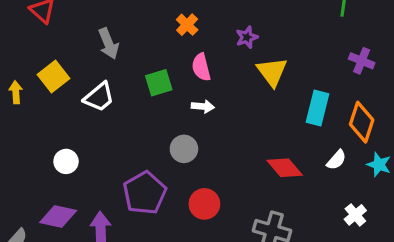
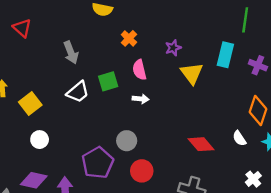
yellow square: (53, 77) -> (30, 104), moved
white trapezoid: (99, 97) -> (78, 92), moved
cyan rectangle: (318, 108) -> (225, 55), moved
gray circle: (184, 149) -> (127, 141), moved
white semicircle: (336, 160) -> (239, 138), turned 105

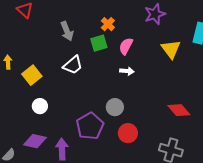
orange cross: (129, 38) -> (108, 24), moved
purple star: (173, 48) -> (155, 14), moved, size x1.5
pink semicircle: (139, 70) -> (126, 46), turned 42
green square: (108, 81) -> (99, 43), moved

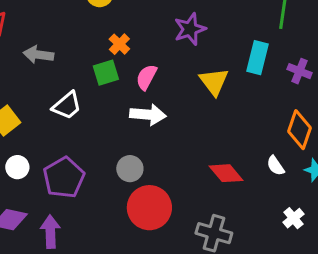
gray arrow: (67, 31) -> (38, 55), moved, turned 120
white arrow: (127, 71) -> (148, 115), size x1.6
purple pentagon: (90, 126) -> (64, 178), moved
red circle: (128, 133) -> (149, 208), size x1.5

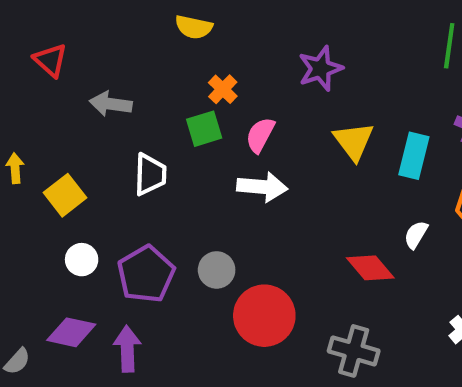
cyan rectangle: (257, 58) -> (414, 156), moved
white trapezoid: (67, 106) -> (150, 174), turned -48
white semicircle: (275, 166) -> (416, 235), moved, turned 65
gray circle: (130, 169) -> (217, 270), moved

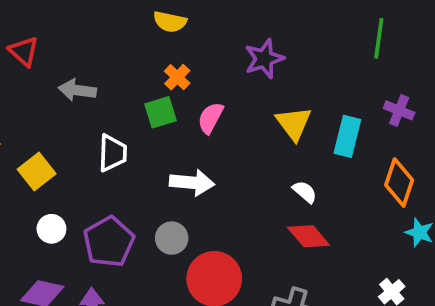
yellow semicircle: (194, 27) -> (170, 22), moved
white arrow: (262, 187) -> (192, 183), moved
white semicircle: (416, 235) -> (305, 192), moved, turned 100

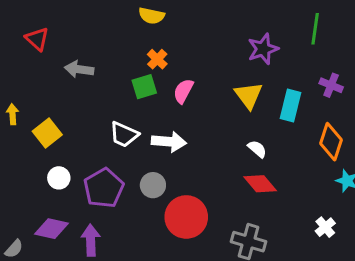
purple star: (264, 59) -> (263, 49), moved
white trapezoid: (112, 153) -> (124, 134), moved, turned 112

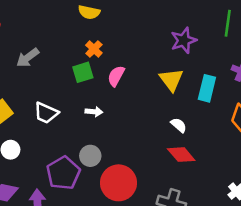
gray arrow: (79, 69) -> (28, 58), turned -45
white trapezoid: (124, 134) -> (46, 113), moved
white arrow: (169, 142) -> (94, 112), moved, size x0.6
purple pentagon: (104, 188) -> (63, 173), moved

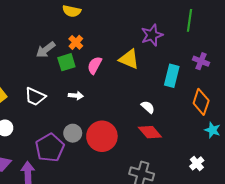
gray arrow: (28, 58) -> (46, 50), moved
yellow triangle: (171, 80) -> (129, 59), moved, turned -30
red circle: (119, 183) -> (102, 136), moved

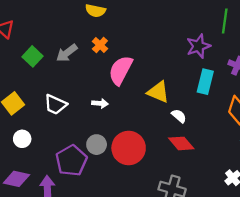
purple star: (152, 35) -> (198, 46), moved
yellow triangle: (129, 59) -> (158, 92), moved
green square: (66, 62) -> (32, 56), moved, turned -30
pink semicircle: (95, 65) -> (121, 70), size x1.5

